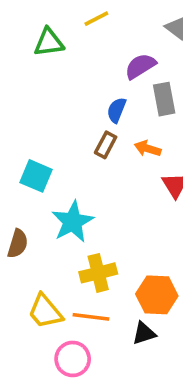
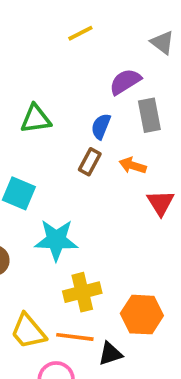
green triangle: (49, 42) -> (36, 119), moved
cyan star: (73, 222) -> (56, 240), turned 30
black triangle: (144, 333) -> (110, 354), moved

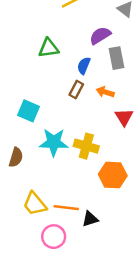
green triangle: (36, 119) -> (49, 48), moved
yellow cross: (82, 292) -> (86, 146), moved, turned 30
orange hexagon: (142, 315) -> (113, 175), moved

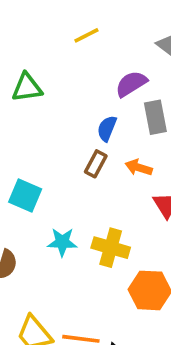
green triangle: (49, 48) -> (27, 88), moved
cyan star: (54, 142) -> (62, 242), size x0.7

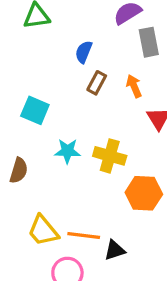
blue semicircle: (107, 128) -> (84, 52), moved
orange arrow: (139, 168) -> (134, 86), turned 50

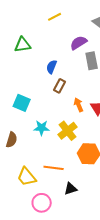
orange arrow: (134, 86) -> (79, 105), moved
yellow cross: (110, 156) -> (68, 131), turned 36
orange line: (84, 236) -> (54, 168), moved

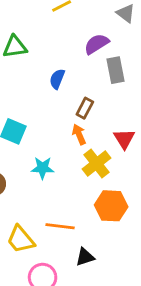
brown rectangle: (60, 86) -> (85, 108), moved
orange arrow: (79, 105) -> (79, 134), moved
yellow cross: (68, 131) -> (97, 164), moved

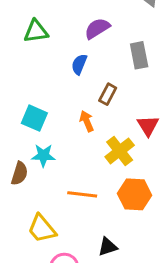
purple semicircle: (97, 44) -> (97, 28), moved
orange arrow: (79, 134) -> (87, 121), moved
cyan star: (43, 168) -> (43, 155), moved
orange line: (60, 226) -> (82, 194), moved

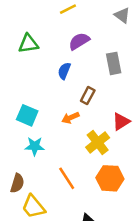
orange arrow: (87, 121) -> (70, 118), turned -91
red triangle: (148, 126) -> (121, 121), turned 30
brown semicircle: (19, 173) -> (17, 183), moved
orange line: (82, 194) -> (67, 178), turned 50

